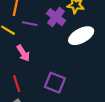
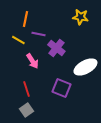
purple cross: (56, 17) -> (56, 48), moved
white ellipse: (81, 36) -> (85, 67), moved

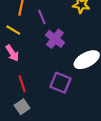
purple line: (38, 34) -> (42, 17), moved, turned 56
pink arrow: (32, 61) -> (12, 53), moved

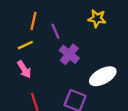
yellow line: (13, 30) -> (25, 45), turned -56

